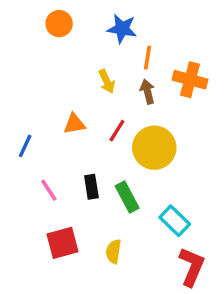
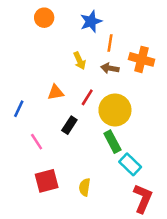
blue star: (122, 29) -> (91, 21), turned -30
brown arrow: (147, 92) -> (110, 68), turned -66
black rectangle: (91, 187) -> (69, 125), moved, turned 42
green rectangle: (127, 197) -> (112, 142), moved

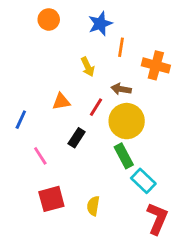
brown arrow: (110, 68) -> (121, 89), moved

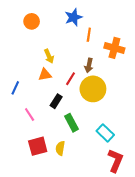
orange circle: (49, 19) -> (32, 21), moved
yellow arrow: (88, 67) -> (49, 56), moved
brown arrow: (121, 89) -> (89, 65), turned -88
green rectangle: (124, 156) -> (71, 123), moved
yellow semicircle: (93, 206) -> (60, 148), moved

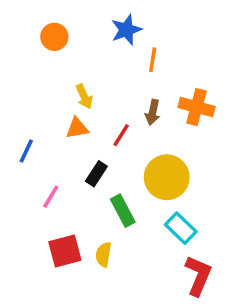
orange cross: (114, 48) -> (197, 107), moved
yellow circle: (93, 89) -> (167, 177), moved
pink line: (30, 114) -> (51, 197), turned 64

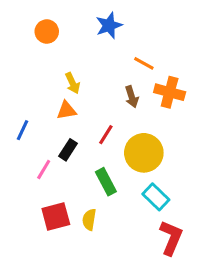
orange line: (153, 60) -> (144, 63), moved, turned -70
brown arrow: (153, 112) -> (132, 97), turned -30
red line: (121, 135) -> (106, 135), moved
black rectangle: (96, 174) -> (68, 150), moved

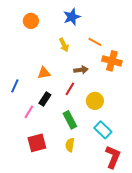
yellow arrow: (73, 83) -> (64, 45), moved
brown arrow: (132, 97) -> (81, 70), moved, turned -80
yellow circle: (144, 153) -> (95, 101), size x0.7
yellow semicircle: (89, 220) -> (70, 145), moved

